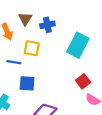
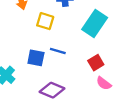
blue line: (14, 62) -> (58, 51), moved

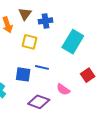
red square: (96, 63) -> (88, 75), moved
pink semicircle: (104, 83) -> (63, 89), moved

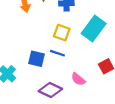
yellow square: (29, 42) -> (62, 33), moved

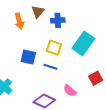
blue square: (37, 59) -> (28, 57), moved

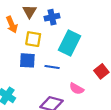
cyan rectangle: (83, 43) -> (69, 43), moved
yellow square: (54, 48) -> (33, 39), moved

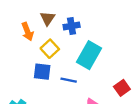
yellow square: (33, 39) -> (50, 49), turned 35

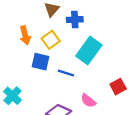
orange arrow: (27, 32) -> (25, 35), moved

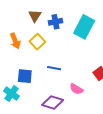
cyan rectangle: (89, 50) -> (84, 27), moved
blue square: (41, 62) -> (25, 76), moved

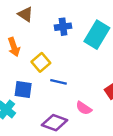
brown triangle: (35, 16) -> (25, 14), moved, turned -32
yellow square: (37, 42) -> (41, 62), moved

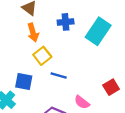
orange arrow: (14, 47) -> (33, 33), moved

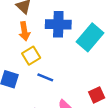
blue cross: (66, 22) -> (58, 24), size x1.5

